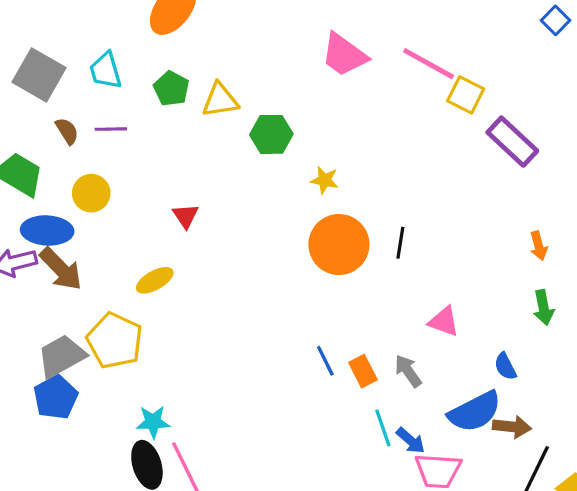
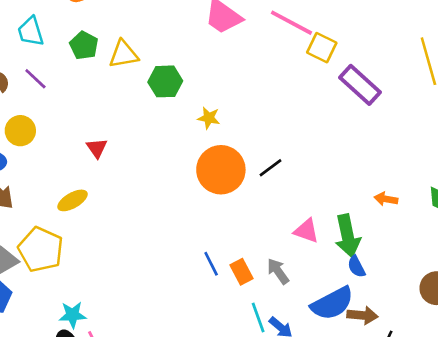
purple line: (111, 129) -> (35, 79), turned 45
black line: (400, 243) -> (271, 168), turned 45
orange arrow: (539, 246) -> (386, 199), moved, turned 115
green arrow: (544, 308) -> (348, 236), moved, size x1.5

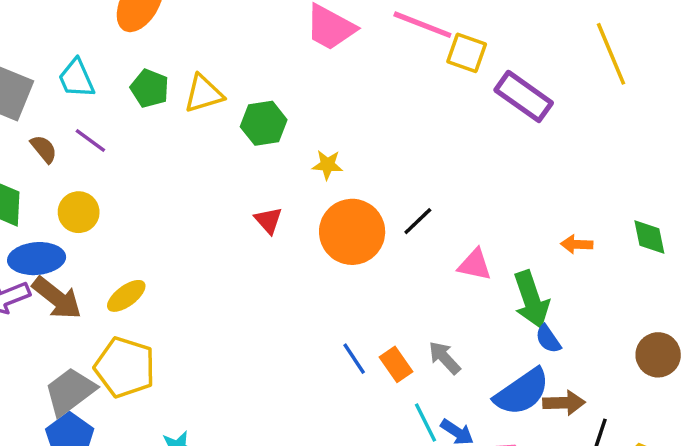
red triangle: (97, 148) -> (268, 220), moved
yellow ellipse: (72, 200) -> (126, 296), moved
pink triangle: (306, 231) -> (475, 265), moved

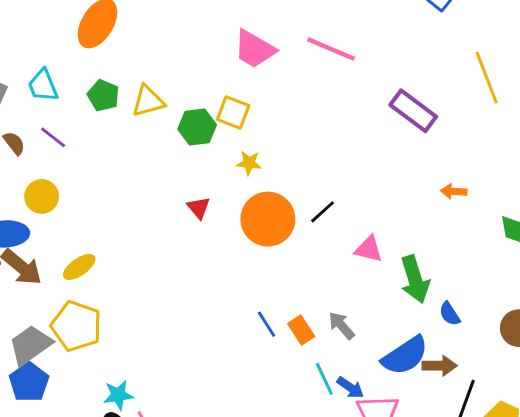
yellow square: (467, 53) -> (233, 113), moved
orange arrow: (577, 244) -> (454, 191), moved
blue semicircle: (548, 339) -> (450, 314), moved

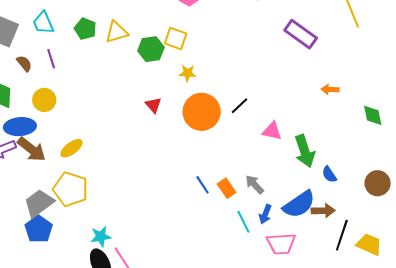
purple line: (53, 137) -> (51, 59), turned 36
blue arrow: (350, 387) -> (265, 214), moved, turned 78

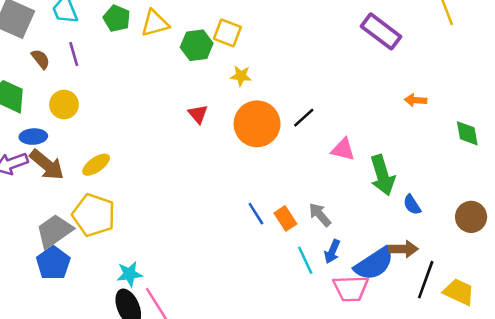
blue ellipse: (20, 127) -> (33, 137), size x0.7
blue semicircle: (299, 204) -> (374, 264), moved

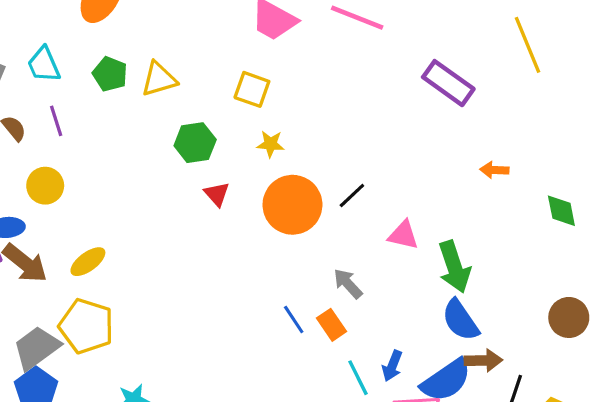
green hexagon: (197, 45) -> (195, 143), moved
blue semicircle: (412, 205) -> (460, 320), moved, size x1.6
gray arrow: (320, 215) -> (348, 284), moved

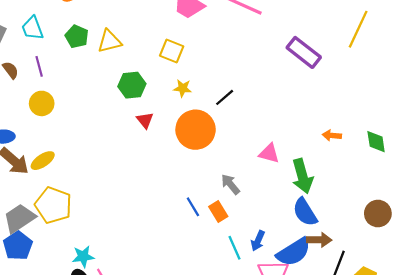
yellow line: (528, 45) -> (358, 29), turned 45
orange arrow: (494, 170) -> (332, 135), moved
yellow circle: (45, 186) -> (42, 103), moved
black line: (352, 195) -> (225, 97), moved
yellow ellipse: (88, 262) -> (43, 161), moved

